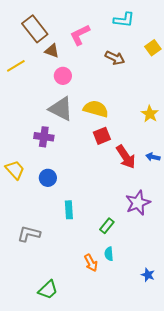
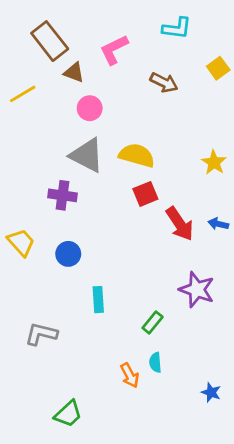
purple star: (138, 203) -> (197, 290), turned -30

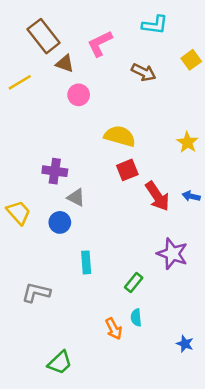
gray triangle: (87, 155) -> (76, 197), moved, size x0.6

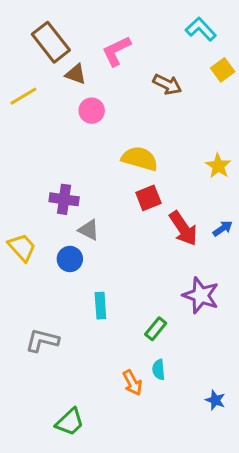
cyan L-shape: (155, 25) -> (201, 29), moved, turned -140
blue arrow: (191, 196) -> (223, 228), turned 132

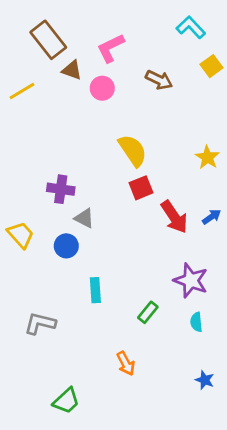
pink circle: (92, 111) -> (102, 88), moved
yellow semicircle: (140, 159) -> (133, 150), turned 40
cyan semicircle: (159, 370) -> (196, 322), moved

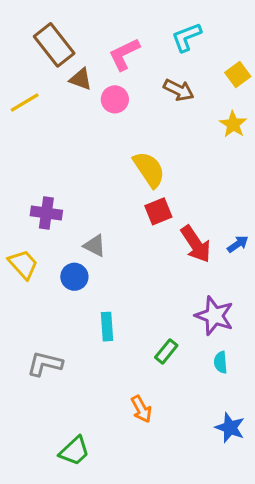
cyan L-shape: (191, 27) -> (186, 37), moved, turned -68
yellow star: (207, 157) -> (233, 124), moved
purple cross: (61, 189) -> (46, 213), moved
blue star: (205, 380) -> (230, 428), size x1.4

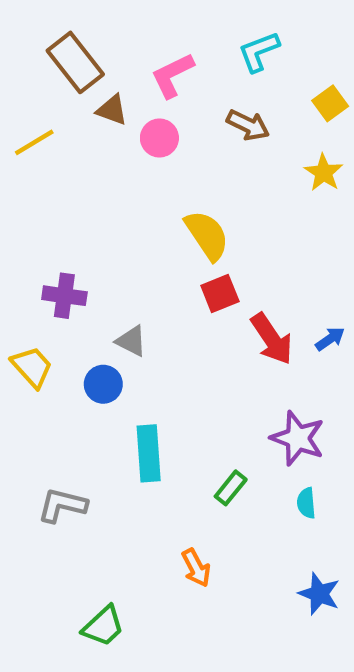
cyan rectangle: (107, 327) -> (149, 453), size x1.4

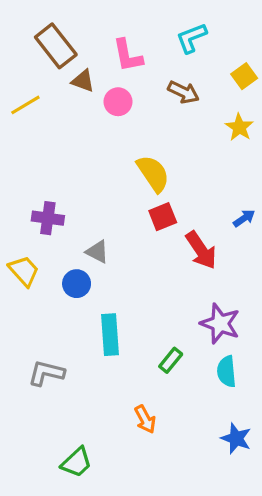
pink L-shape: (172, 75) -> (128, 55), turned -75
blue arrow: (330, 339) -> (244, 218), moved
cyan semicircle: (306, 503) -> (227, 371), size x1.4

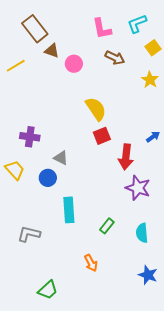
cyan L-shape: (191, 38) -> (137, 24), moved
pink L-shape: (128, 55) -> (102, 29), moved
red arrow: (201, 250) -> (126, 157), turned 40
purple star: (220, 324) -> (138, 188), moved

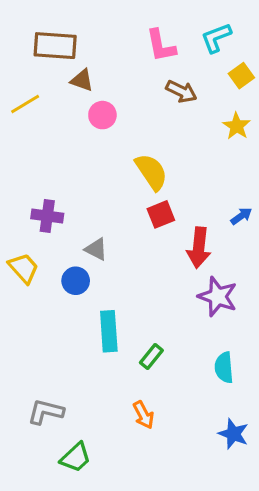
brown rectangle: (35, 29) -> (55, 46), turned -48
pink circle: (74, 64) -> (102, 115), moved
green rectangle: (107, 226) -> (151, 356), moved
gray L-shape: (29, 234) -> (46, 412), moved

